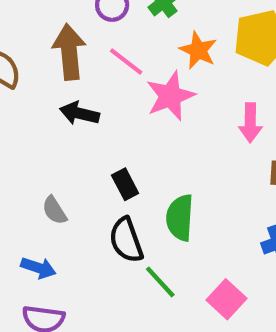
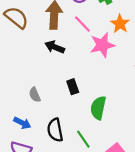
black semicircle: (126, 240) -> (55, 130), moved

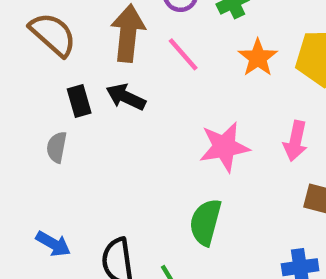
pink star: (102, 45) -> (224, 147), moved
black rectangle: (73, 87) -> (79, 101), moved
gray semicircle: (35, 95) -> (57, 147), moved, turned 32

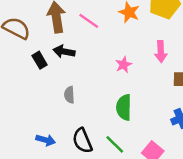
gray semicircle: (57, 147) -> (69, 95), moved
pink star: (224, 147) -> (124, 65), size x0.6

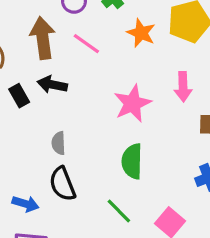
pink star: (124, 65) -> (132, 103), size x1.6
black semicircle: (82, 141) -> (62, 184), moved

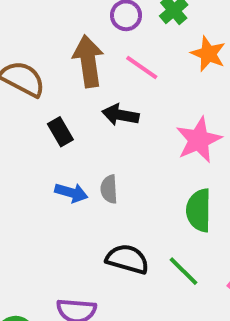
black arrow: (52, 85) -> (120, 115), moved
black semicircle: (62, 184) -> (127, 259), moved, turned 128
blue arrow: (25, 204) -> (71, 193), moved

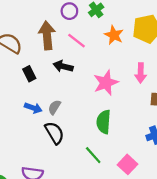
gray semicircle: (109, 189) -> (54, 107), turned 32
black semicircle: (127, 259) -> (54, 133), moved, turned 40

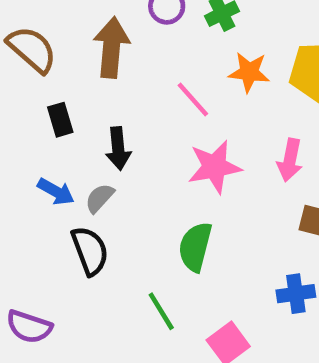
orange star: (114, 35) -> (249, 72), turned -30
pink line: (76, 41) -> (193, 100), moved
black arrow: (63, 66) -> (118, 148), moved, turned -120

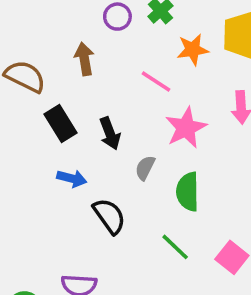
brown arrow: (111, 47) -> (84, 59), size x0.7
black rectangle: (60, 120) -> (61, 123), size x1.4
gray semicircle: (100, 198) -> (145, 168), moved

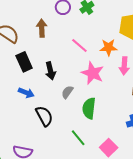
orange star: (193, 50) -> (109, 47), moved
pink star: (186, 128) -> (93, 73), turned -30

